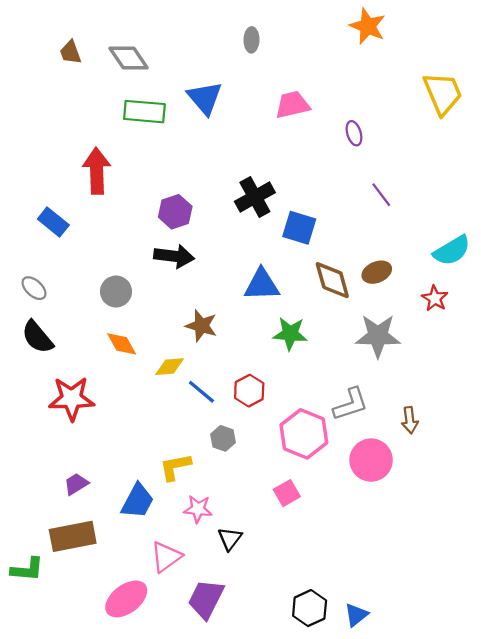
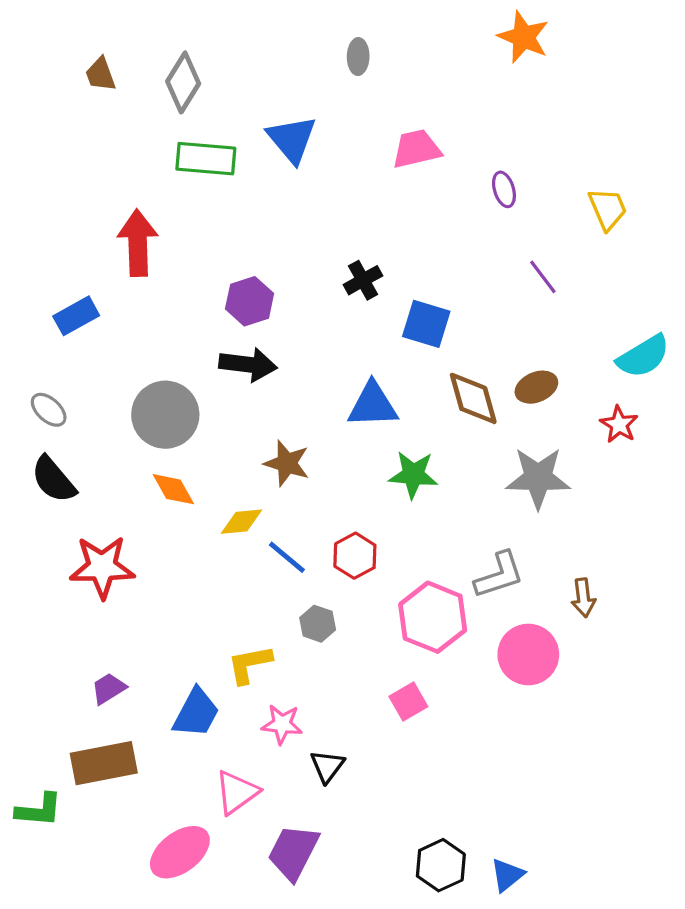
gray diamond: (129, 58) -> (183, 82), turned 66
yellow trapezoid: (443, 93) -> (608, 209), moved, size x0.7
black cross: (255, 197) -> (363, 280), size x0.7
blue rectangle: (53, 222) -> (76, 316), turned -68
gray circle: (116, 292) -> (165, 415), size x1.5

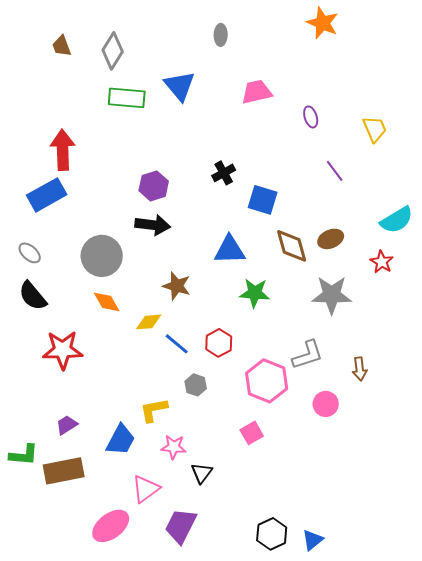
red arrow: (138, 243) -> (63, 150), moved
blue rectangle: (76, 316) -> (47, 195), size x1.4
pink circle: (528, 655) -> (326, 404), size x0.7
green L-shape: (39, 810) -> (24, 455), moved

